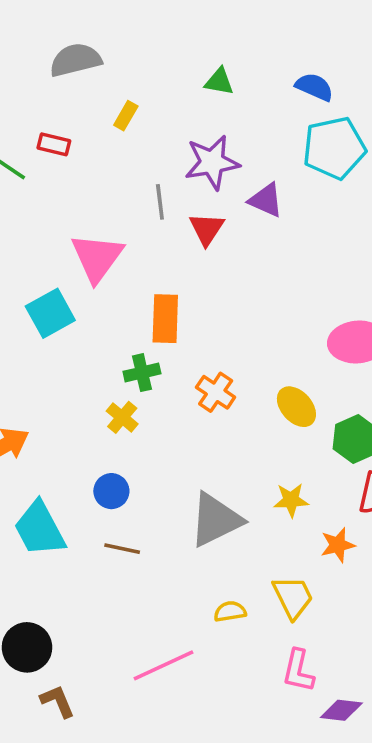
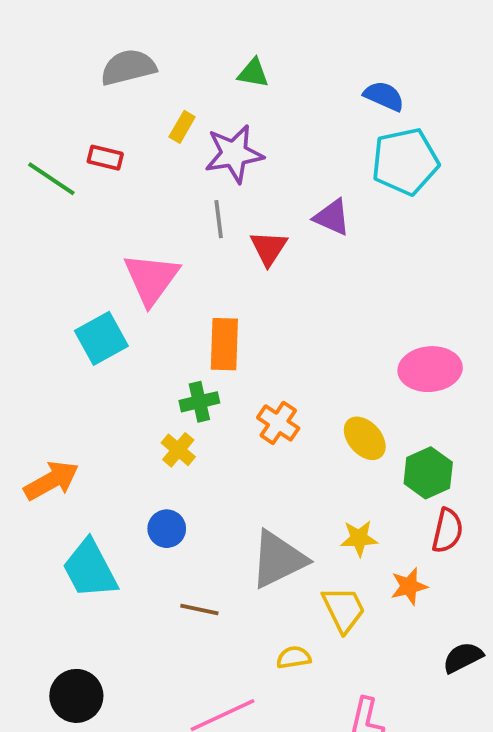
green triangle: (219, 82) -> (253, 73), moved
purple star: (212, 162) -> (234, 154), moved
brown line: (122, 549) -> (199, 609), moved
yellow trapezoid: (293, 597) -> (344, 609), moved

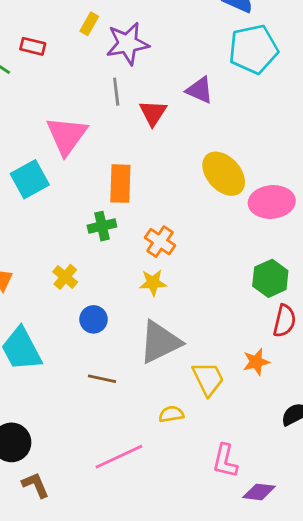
yellow ellipse: (365, 438) -> (224, 174), moved, size x1.4
yellow cross: (178, 450) -> (65, 277), moved
blue circle: (167, 529) -> (94, 319), moved
yellow star: (359, 538) -> (153, 283), moved

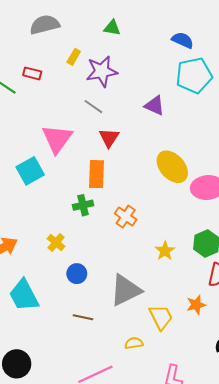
gray line: (116, 92) -> (93, 107), turned -48
red triangle: (153, 113) -> (109, 138), moved
yellow star: (153, 283) -> (165, 251), moved, turned -30

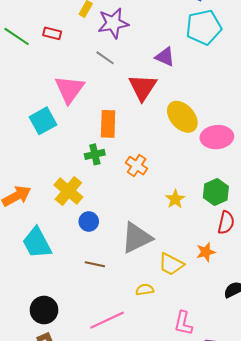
red rectangle: (32, 73) -> (52, 33), moved
red triangle: (109, 138) -> (143, 87), moved, size x1.4
yellow cross: (56, 242) -> (68, 191), size x1.6
yellow trapezoid: (161, 317) -> (171, 264), turned 144
black circle: (17, 364) -> (44, 310), moved

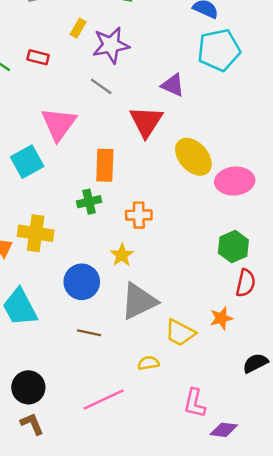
orange cross: (137, 166) -> (139, 215), turned -35
yellow cross: (68, 191) -> (36, 233), moved, turned -32
yellow star: (175, 199) -> (122, 255), moved
blue circle: (89, 222) -> (82, 282), size x1.5

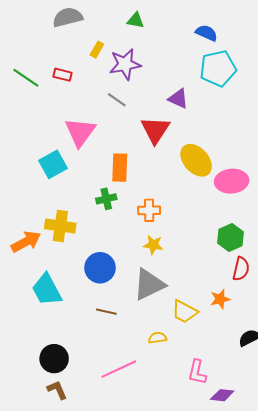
yellow star: (122, 255) -> (153, 245), moved, turned -30

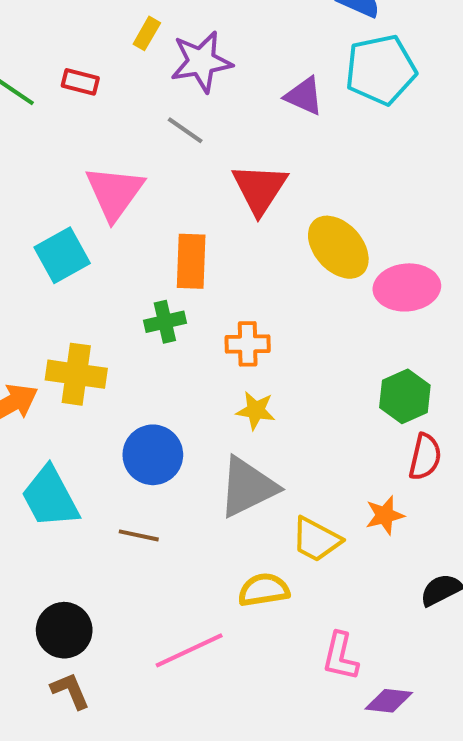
purple triangle: (178, 99) -> (304, 96), moved
brown line: (106, 312) -> (139, 535), moved
yellow semicircle: (157, 338) -> (264, 590), size x1.4

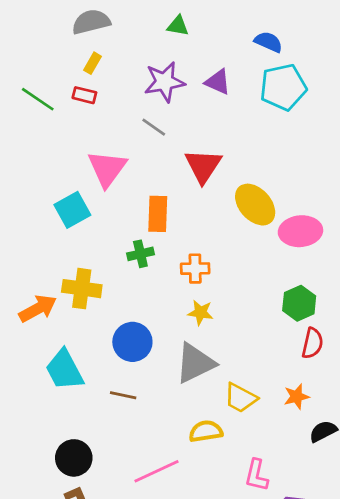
yellow rectangle: (147, 33) -> (92, 63), moved
purple triangle: (304, 96) -> (218, 82), moved
orange star: (385, 515) -> (296, 397), moved

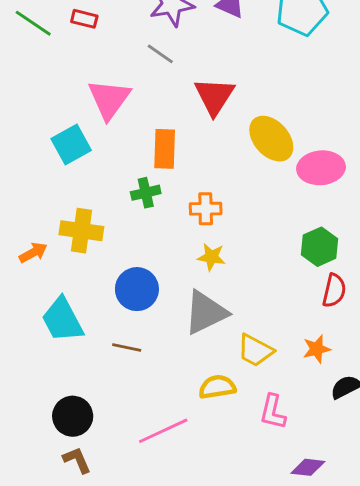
orange arrow: (38, 309) -> (33, 253), size x0.7
pink L-shape: (256, 475) -> (273, 412), moved

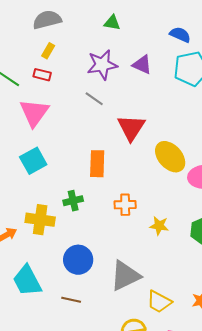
pink triangle: (109, 99) -> (34, 113), moved
green cross: (146, 193) -> (73, 201), moved
yellow star: (211, 257) -> (159, 226), moved

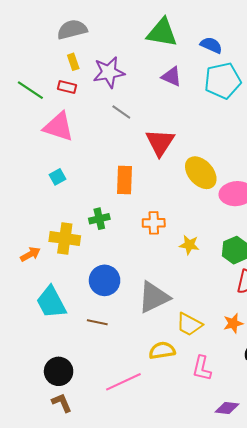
green triangle: (112, 23) -> (162, 33), moved, size x1.8
yellow rectangle: (48, 51) -> (73, 62), turned -49
purple star: (102, 65) -> (109, 72), moved
pink triangle: (34, 113) -> (59, 127), turned -48
cyan square: (33, 161) -> (58, 177), size x0.6

